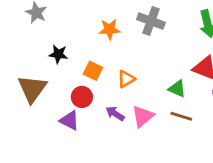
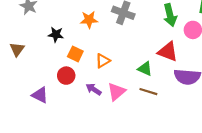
black star: (58, 54) -> (56, 34), moved
brown triangle: (32, 89) -> (17, 49), moved, size x0.6
purple triangle: (69, 120) -> (40, 95), moved

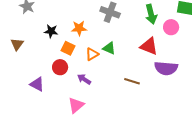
orange star: (89, 20) -> (79, 28), moved
green triangle: (145, 69) -> (109, 48), moved
pink triangle: (116, 92) -> (76, 105), moved

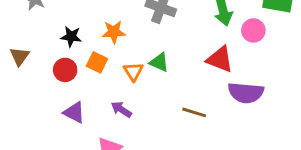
orange triangle: (92, 54) -> (133, 71), turned -32
red circle: (60, 67) -> (65, 70), moved
purple triangle: (37, 84) -> (74, 112), moved

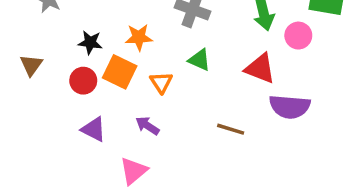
orange square: (97, 62) -> (120, 72), size x1.4
green triangle: (159, 62) -> (199, 60), moved

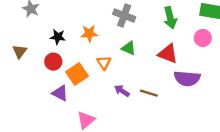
pink circle: (298, 36) -> (203, 38), moved
orange square: (120, 72) -> (77, 74), moved, turned 30
purple arrow: (147, 126) -> (122, 91), moved

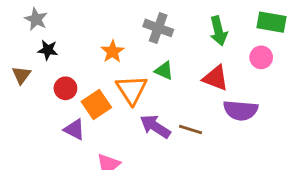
orange star: (89, 33) -> (113, 51), turned -30
black star: (58, 37) -> (48, 50), moved
orange triangle: (104, 63) -> (132, 90), size x1.6
purple arrow: (122, 91) -> (155, 127), size x1.5

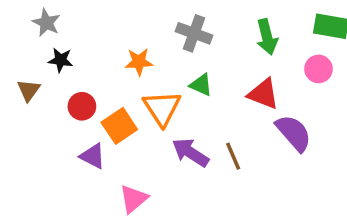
orange star: (113, 51) -> (139, 62), turned 30
purple semicircle: (241, 110) -> (294, 133), turned -136
brown line: (191, 129) -> (233, 156), turned 50

